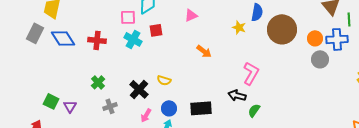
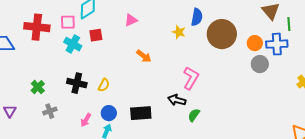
red cross: (97, 40) -> (37, 27), moved, size x1.4
yellow semicircle: (164, 80) -> (104, 85), turned -80
black cross: (139, 89) -> (77, 83), moved, turned -30

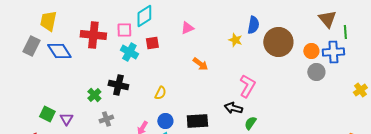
black cross: (77, 83) -> (118, 85), moved

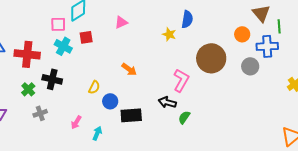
red cross: (93, 35) -> (27, 54), moved
brown circle: (278, 42) -> (211, 58), moved
orange circle: (311, 51) -> (242, 34), moved
orange arrow: (200, 64) -> (129, 69), moved
blue circle: (165, 121) -> (110, 101), moved

